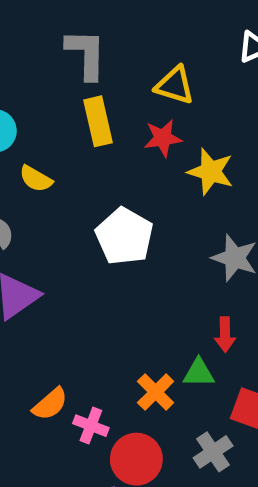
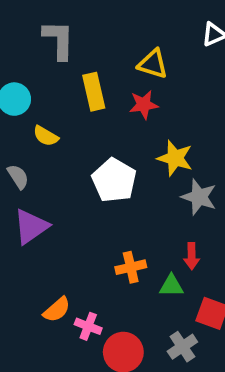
gray L-shape: (86, 54) -> (59, 40), moved
yellow star: (211, 172) -> (175, 158), moved
orange cross: (156, 392) -> (131, 267), moved, turned 32

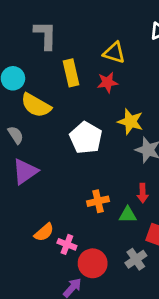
yellow semicircle: (46, 136) -> (36, 105), size x1.6

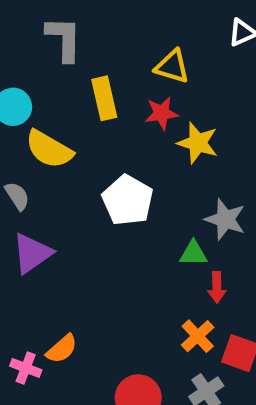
yellow star: (130, 122) -> (198, 143), moved
orange cross: (98, 201) -> (198, 336), moved, turned -30
green triangle: (128, 215) -> (193, 253), moved
pink cross: (67, 244) -> (26, 368), moved

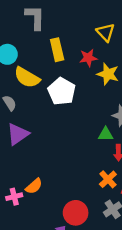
yellow triangle: (172, 66) -> (106, 32), moved, turned 30
white pentagon: (128, 200) -> (62, 91), moved
pink cross: (26, 368) -> (14, 197), turned -35

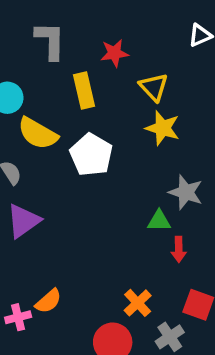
yellow triangle: (106, 32) -> (154, 87), moved
red star: (88, 58) -> (114, 53), moved
orange cross: (108, 179) -> (138, 303), moved

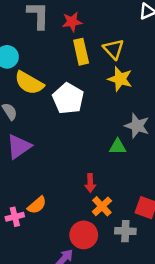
red star: (114, 53) -> (72, 22), moved
yellow rectangle: (84, 91) -> (81, 52), moved
red arrow: (179, 249) -> (90, 183), moved
gray cross: (170, 337) -> (125, 231), turned 36

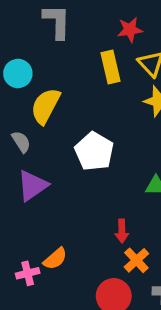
red star: (72, 22) -> (130, 30), moved
yellow semicircle: (29, 83) -> (45, 106), turned 88
white pentagon: (68, 98) -> (94, 151), moved

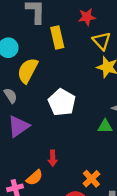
yellow rectangle: (110, 67) -> (57, 37), moved
red arrow: (122, 231) -> (53, 158), moved

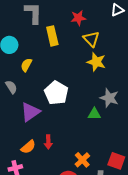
yellow semicircle: (28, 71) -> (26, 65), size x0.6
purple triangle: (18, 126) -> (30, 112), moved
orange semicircle: (34, 178) -> (28, 147), moved

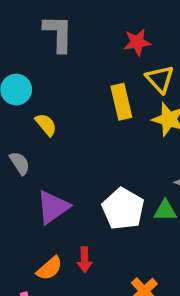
yellow rectangle: (52, 36) -> (121, 102), moved
yellow semicircle: (26, 65) -> (46, 125), turned 112
white pentagon: (56, 93) -> (123, 209), moved

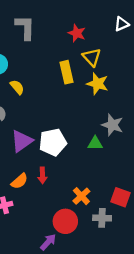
red star: (137, 42) -> (77, 33), turned 30
white pentagon: (123, 209) -> (53, 142), moved, turned 30

